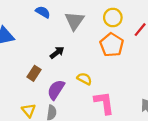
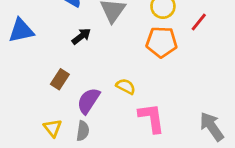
orange pentagon: (112, 45) -> (162, 42), turned -30
black arrow: (57, 52) -> (81, 36), moved

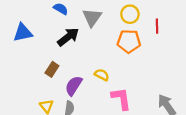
red line: (199, 22) -> (157, 26), turned -40
black arrow: (81, 36) -> (68, 37), size x1.5

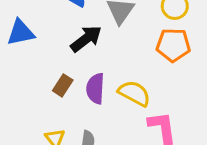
yellow semicircle: (102, 75) -> (134, 93), size x1.5
purple semicircle: (74, 86) -> (95, 89), moved, turned -30

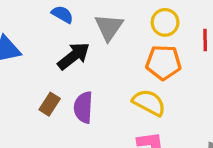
yellow semicircle: (134, 93) -> (149, 103), moved

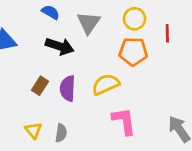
black arrow: (74, 56) -> (60, 46), turned 56
yellow semicircle: (149, 103) -> (106, 84), moved, turned -52

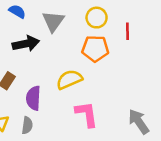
black arrow: (60, 46) -> (26, 44), turned -30
purple semicircle: (68, 88) -> (33, 98), moved

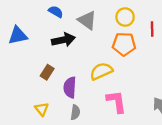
gray triangle: (53, 21) -> (87, 20), turned -30
gray semicircle: (27, 125) -> (75, 112), moved

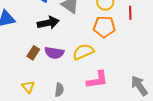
purple semicircle: (70, 87) -> (54, 53), moved, turned -84
pink L-shape: (116, 102) -> (97, 80), turned 90

